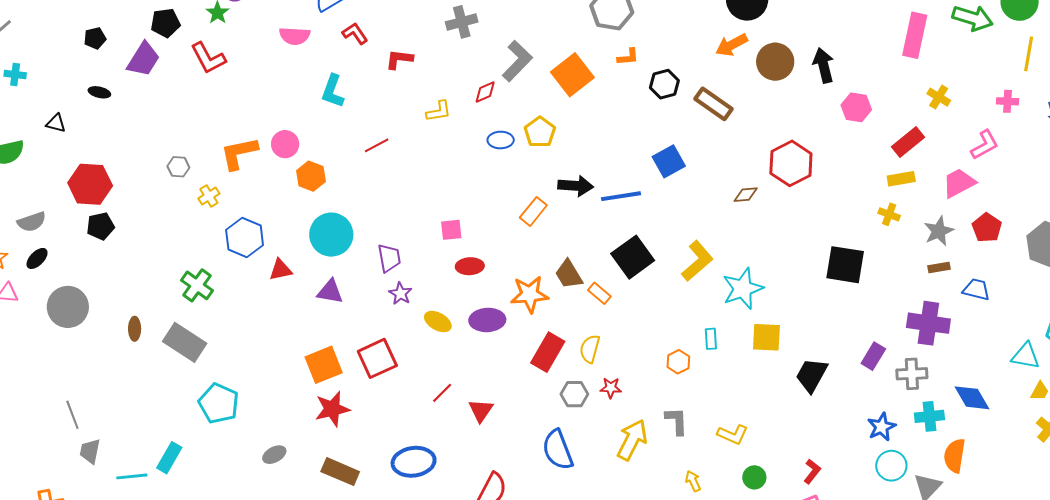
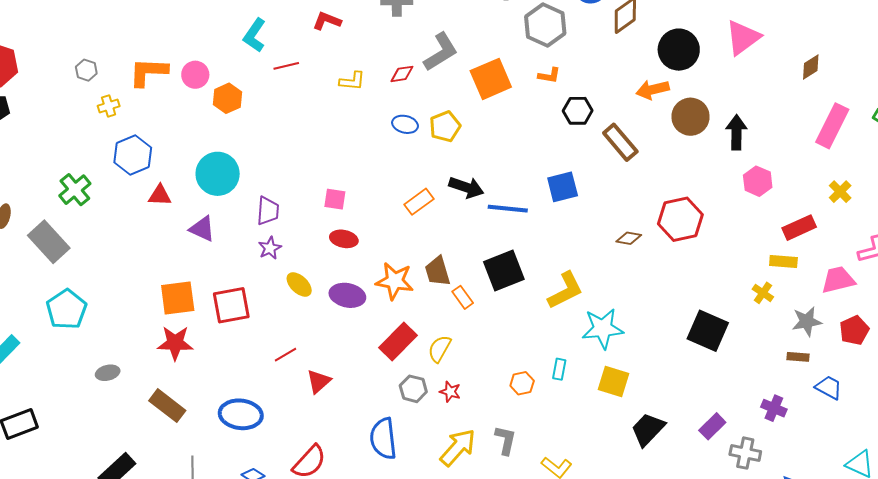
red line: (377, 145) -> (286, 66), moved
orange hexagon: (311, 176) -> (228, 98), moved
purple cross: (928, 323) -> (774, 408), size x0.6

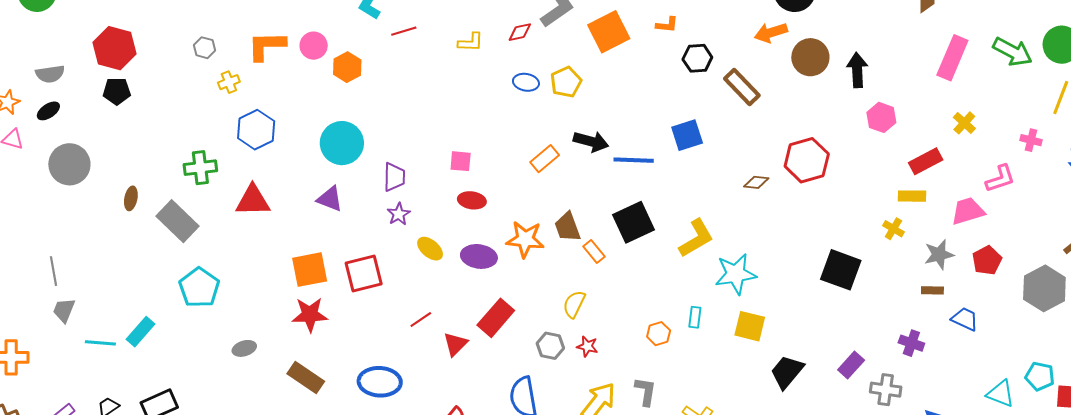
green cross: (75, 190) -> (200, 168), turned 36
red triangle: (160, 195) -> (253, 201), moved, size x1.5
red rectangle: (398, 341) -> (496, 318), moved

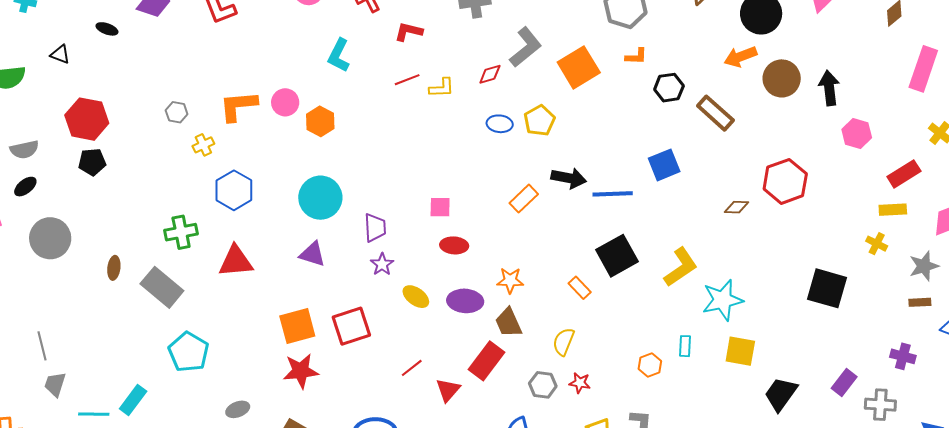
red line: (404, 31) -> (407, 80), moved
brown trapezoid: (567, 227) -> (508, 323), moved
orange star: (525, 239) -> (510, 280), size x0.7

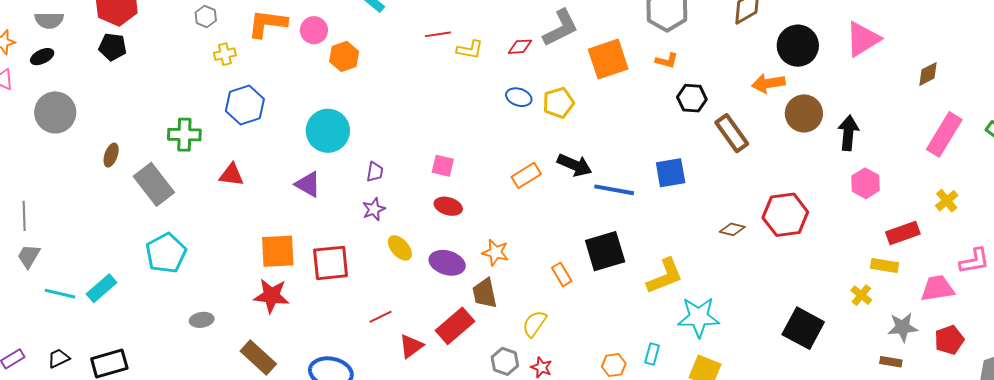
purple trapezoid: (375, 228) -> (375, 172), size x0.7
red triangle: (236, 261) -> (231, 175), size x0.7

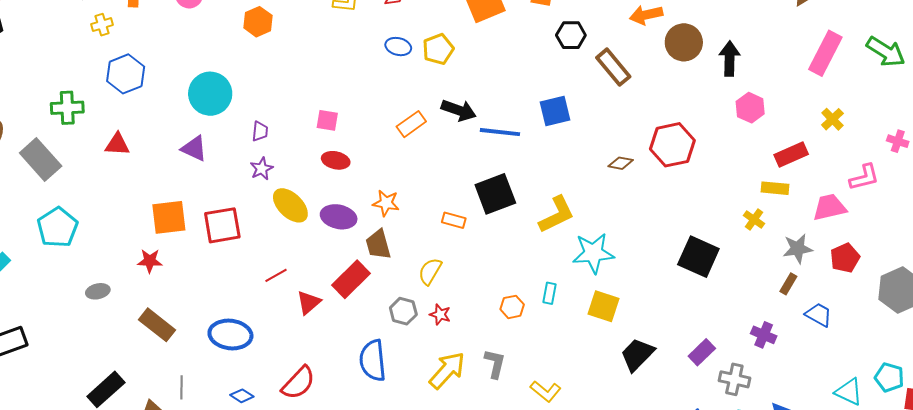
orange hexagon: (344, 56) -> (258, 22), moved
yellow ellipse: (400, 248) -> (290, 205), size x1.4
orange rectangle: (562, 274) -> (454, 220), turned -40
red star: (271, 296) -> (150, 261), moved, size x0.7
brown rectangle: (891, 362) -> (788, 284), turned -65

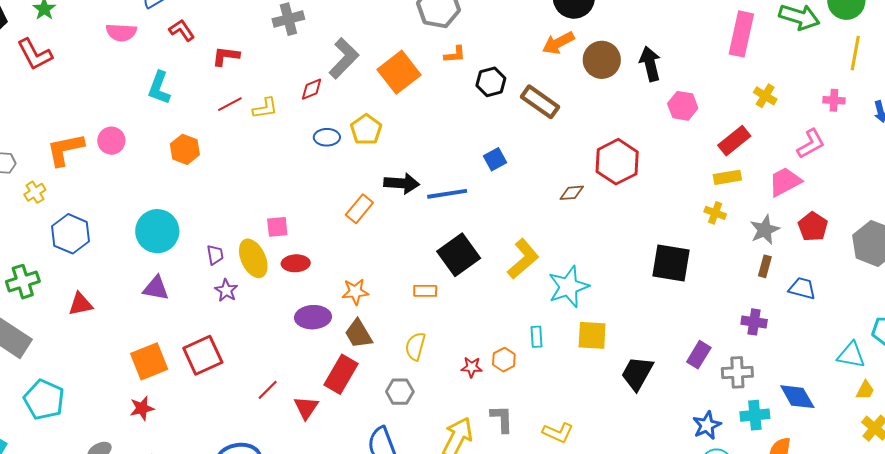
blue square: (555, 111) -> (495, 159), size x0.7
yellow ellipse: (290, 205) -> (253, 258), moved, turned 36
red star: (440, 314) -> (472, 367), moved

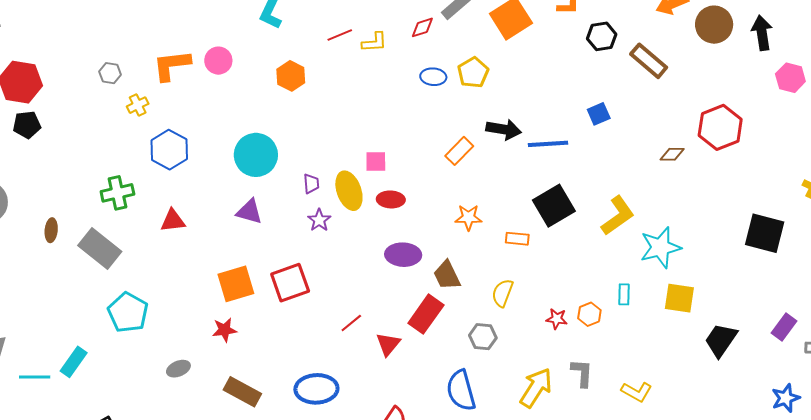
orange star: (355, 292) -> (468, 217), moved

